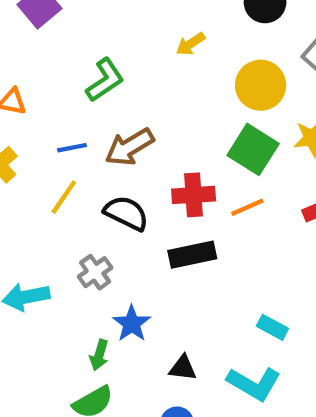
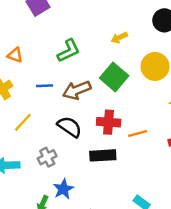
green square: (253, 149) -> (114, 77), moved
yellow line: (64, 197) -> (23, 122), moved

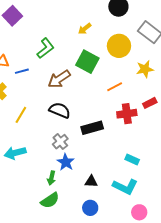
blue line: (45, 86) -> (22, 71), moved
red cross: (109, 122) -> (127, 114), moved
orange line: (138, 134) -> (115, 87), moved
gray cross: (47, 157) -> (60, 142), moved

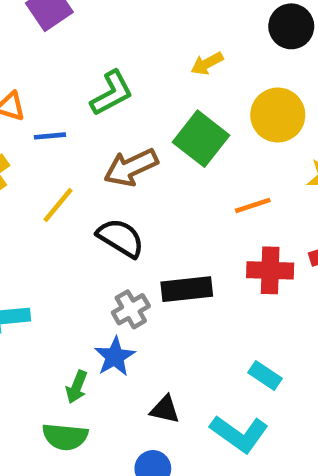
yellow line: (21, 115) -> (58, 205), moved
gray cross: (60, 142) -> (131, 309), moved
green semicircle: (50, 200) -> (65, 437), turned 30

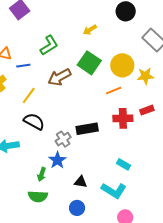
yellow circle: (278, 115) -> (122, 65), moved
black semicircle: (121, 238) -> (34, 121), moved

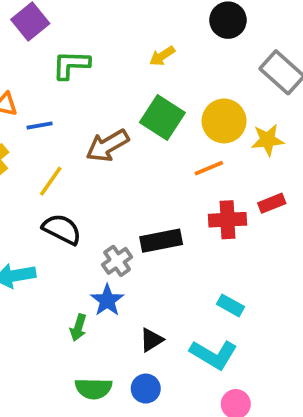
green L-shape: (49, 45) -> (71, 65), moved, turned -145
black triangle: (81, 182) -> (151, 340), turned -40
green semicircle: (38, 196) -> (94, 389), moved

